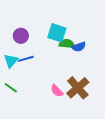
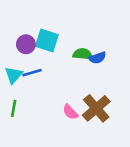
cyan square: (57, 33) -> (47, 41), moved
green line: (11, 88) -> (14, 108), turned 64

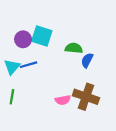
blue semicircle: (97, 58) -> (87, 60), moved, turned 136
brown cross: (96, 108) -> (86, 97), turned -30
pink semicircle: (70, 112) -> (63, 100), turned -56

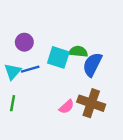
cyan square: (42, 36) -> (58, 57), moved
blue semicircle: (87, 60) -> (92, 64), size x1.5
pink semicircle: (63, 100) -> (67, 107), turned -32

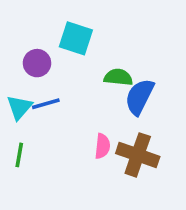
cyan square: (58, 57) -> (76, 38), moved
pink semicircle: (67, 107) -> (102, 146), moved, turned -42

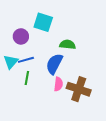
blue semicircle: (139, 97) -> (54, 64), moved
green line: (19, 155) -> (27, 78), moved

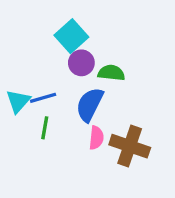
cyan square: (43, 22) -> (71, 36), turned 30
purple circle: (21, 36) -> (81, 63), moved

